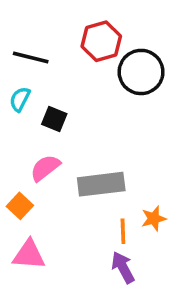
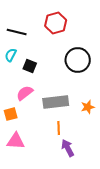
black circle: (141, 72) -> (78, 60), moved
orange square: (20, 206) -> (11, 114), turned 32
orange star: (154, 219) -> (88, 107), moved
orange line: (123, 231) -> (59, 128), moved

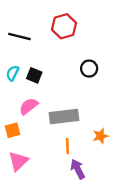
cyan semicircle: (11, 55) -> (13, 73), moved
black circle: (78, 60) -> (89, 69), size x0.6
orange star: (88, 107) -> (101, 136), moved
pink triangle: (16, 141) -> (18, 161), turned -48

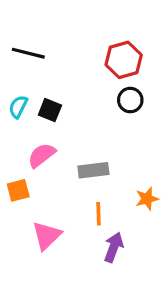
red hexagon: (64, 26) -> (124, 60), moved
gray rectangle: (64, 116) -> (93, 170), size x0.7
pink triangle: (18, 161) -> (47, 236), moved
purple arrow: (78, 169) -> (114, 247), turned 48

